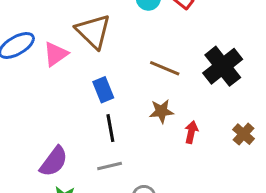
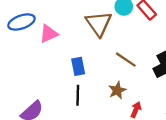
brown triangle: (93, 31) -> (99, 24), moved
brown star: (161, 111) -> (117, 90), turned -30

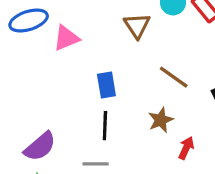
brown triangle: (99, 24) -> (137, 26), size x0.7

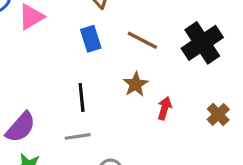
blue rectangle: (106, 85) -> (91, 39), moved

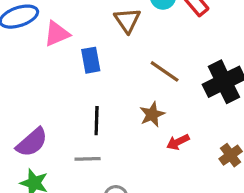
blue rectangle: (91, 39) -> (91, 60), moved
red arrow: (165, 108) -> (178, 142), turned -140

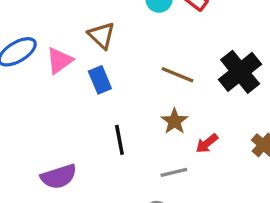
brown triangle: (127, 20) -> (102, 35), moved
purple semicircle: (32, 142) -> (59, 177), turned 36
gray line: (88, 159) -> (174, 172), moved

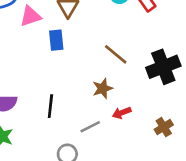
black line: (119, 140) -> (50, 106), moved
gray line: (174, 172) -> (90, 127), turned -30

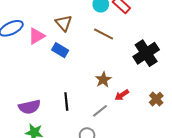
blue rectangle: (56, 40) -> (60, 50), turned -42
brown line: (116, 54) -> (104, 34), moved

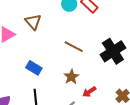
brown line: (104, 34) -> (74, 47), moved
blue rectangle: (60, 50) -> (34, 68), moved

